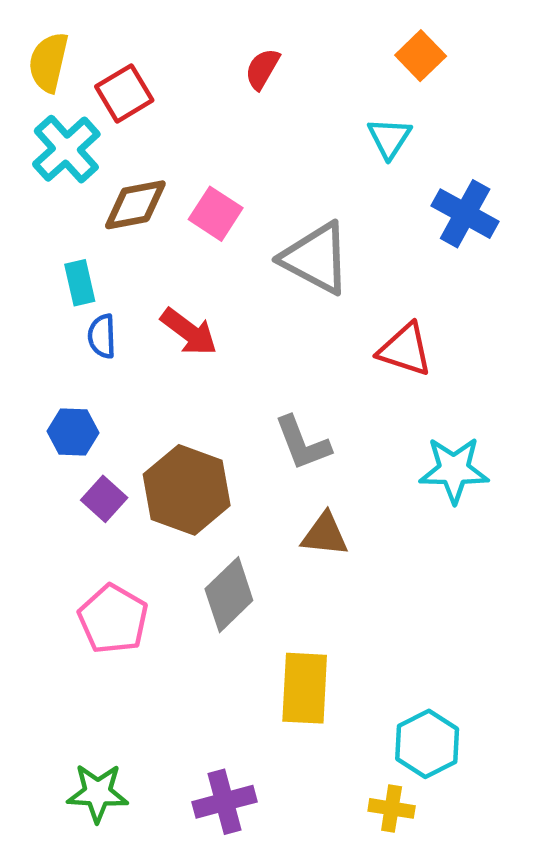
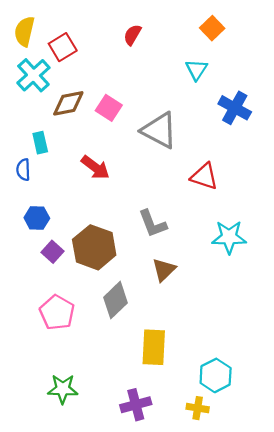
blue semicircle: (102, 336) -> (23, 170), moved
brown triangle: (325, 534) -> (164, 270), turned -50
green star: (98, 793) -> (63, 389), moved
purple cross: (224, 802) -> (136, 405), moved

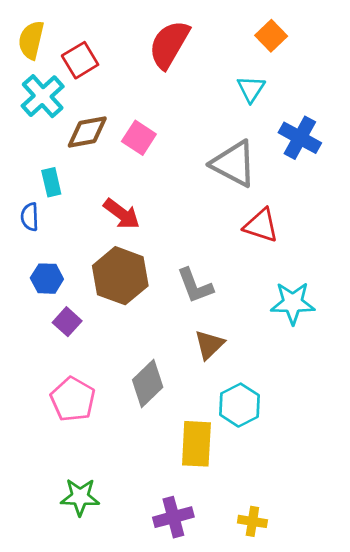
red semicircle: (132, 35) -> (169, 44), size x1.8
gray triangle: (159, 130) -> (234, 164), moved
brown hexagon: (94, 247) -> (120, 276), moved
cyan hexagon: (216, 375) -> (240, 405), moved

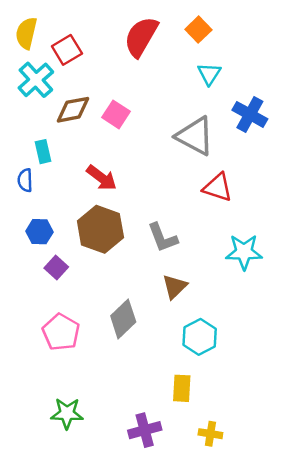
orange square: (271, 36) -> (198, 30), moved
yellow rectangle: (196, 444) -> (182, 388), moved, size x0.7

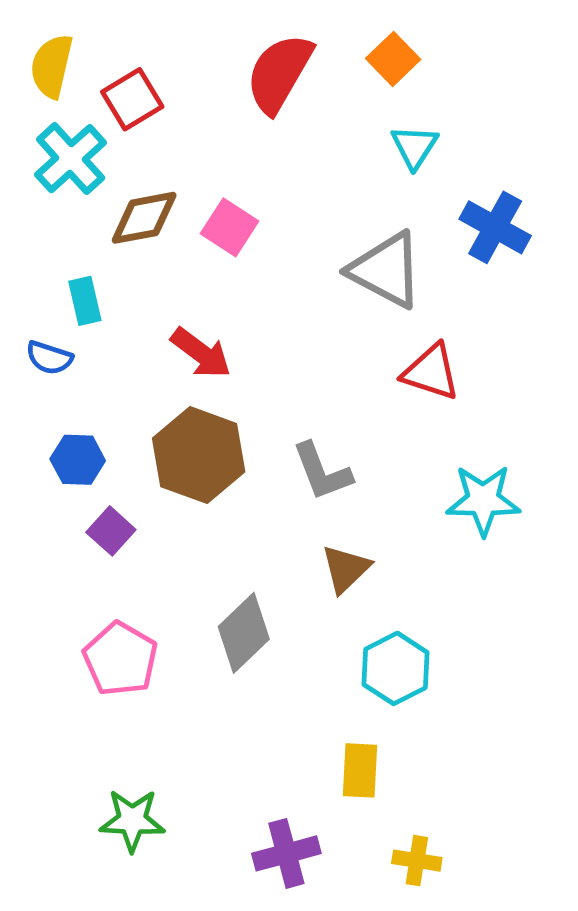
blue semicircle: (25, 180) -> (49, 358), turned -70

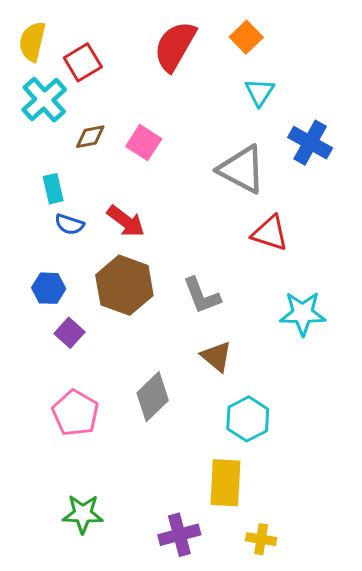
brown diamond: (144, 218) -> (90, 137), size x0.7
blue semicircle: (49, 358) -> (69, 224), moved
brown triangle: (346, 569) -> (217, 357), turned -36
yellow rectangle: (360, 770) -> (225, 483), size x1.4

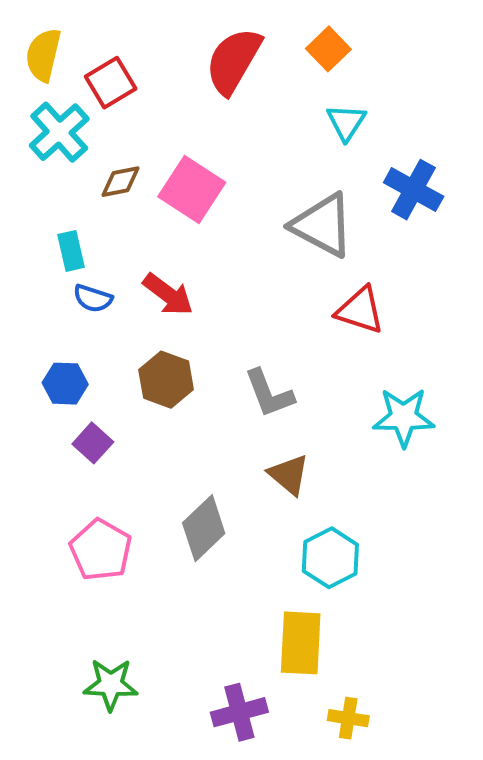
pink square: (144, 143) -> (192, 190), size x1.4
brown hexagon: (124, 285) -> (166, 380), size x0.7

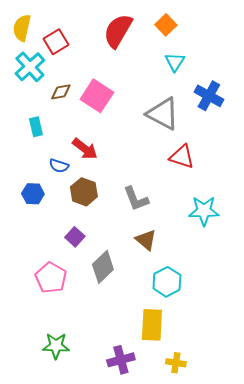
blue semicircle: (93, 298) -> (59, 166), moved
purple square: (93, 443) -> (75, 237), moved

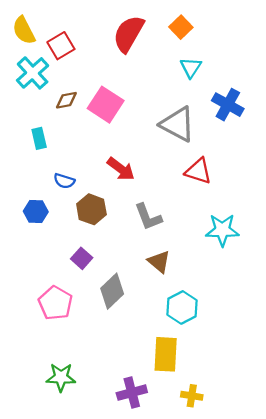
yellow semicircle: (22, 28) -> (24, 30), turned -40
red arrow: (85, 149) -> (121, 169), moved

